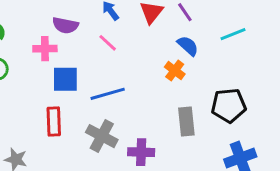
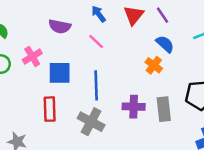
pink cross: (45, 49) -> (32, 56), moved, turned -30
blue line: (108, 94) -> (96, 85), turned -76
purple cross: (141, 152) -> (134, 107), moved

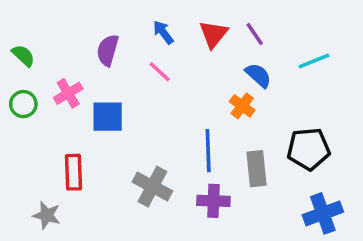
purple semicircle: (60, 26) -> (108, 50), turned 95
blue line: (96, 85) -> (208, 151), moved
purple cross: (134, 107) -> (213, 201), moved
red rectangle: (50, 109) -> (74, 172), moved

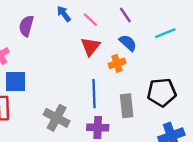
red triangle: (213, 34) -> (90, 46), moved
pink line: (160, 72) -> (90, 20), moved
orange cross: (242, 106) -> (117, 63), turned 35
blue square: (108, 117) -> (15, 82), moved

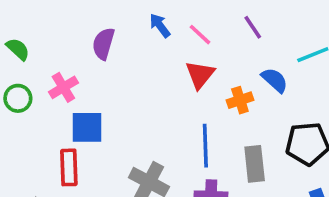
blue semicircle: (128, 43) -> (275, 80), moved

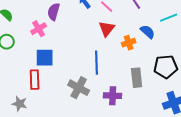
pink cross: (63, 87) -> (39, 29), moved
blue line: (205, 146) -> (97, 63), moved

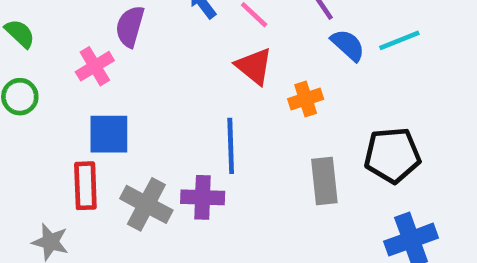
red triangle: (107, 29) -> (254, 66), turned -30
blue semicircle: (148, 32) -> (348, 45), moved
gray cross: (79, 88) -> (146, 204), moved
purple cross: (113, 96) -> (203, 197), moved

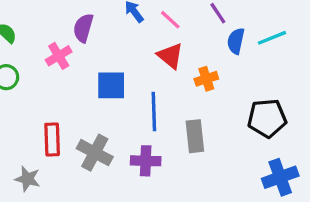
blue semicircle: (348, 45) -> (236, 41), turned -120
blue square: (109, 134) -> (111, 85), moved
gray rectangle: (324, 181) -> (195, 136), moved
purple cross: (203, 197) -> (146, 161), moved

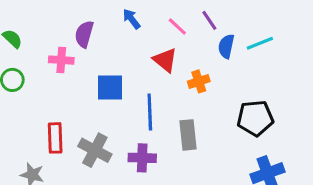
pink line: (170, 20) -> (177, 26), moved
pink cross: (59, 56) -> (61, 60), turned 35

